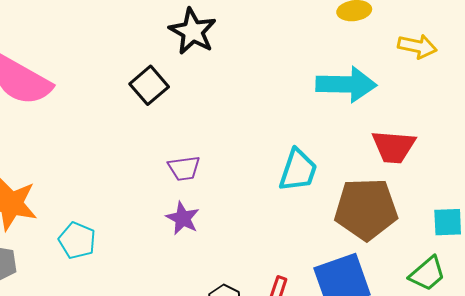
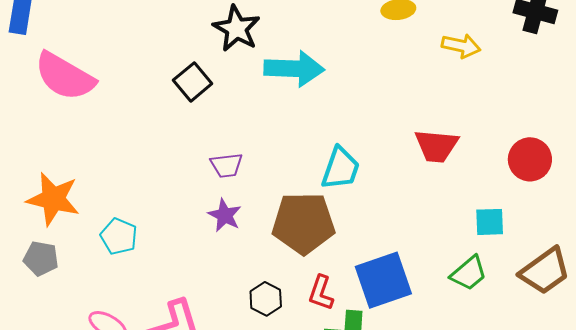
cyan arrow: (346, 84) -> (294, 69), moved
brown pentagon: (366, 209) -> (303, 223), moved

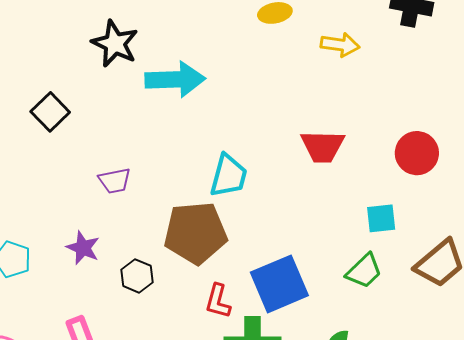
black square: (193, 82) -> (50, 112), moved
purple star: (225, 215) -> (83, 248), moved
black hexagon: (266, 299) -> (137, 276), moved

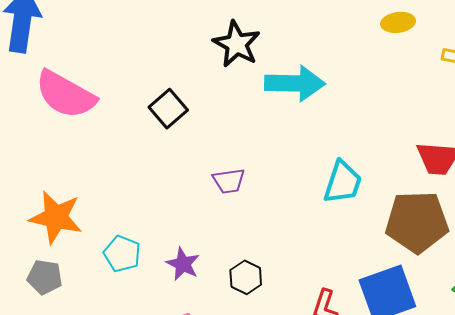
brown pentagon: (196, 233) -> (417, 222), moved
purple star: (83, 248) -> (183, 264), moved

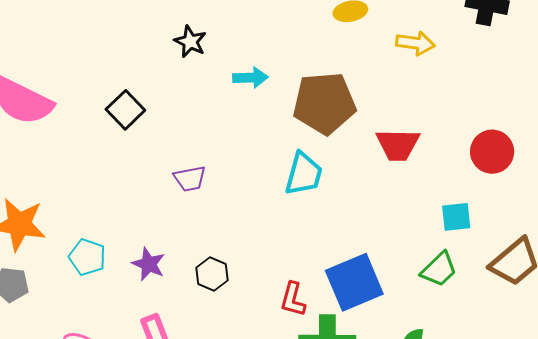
black star: (237, 44) -> (190, 42), size x0.7
cyan arrow: (295, 83) -> (250, 78), size x0.6
brown pentagon: (417, 222) -> (324, 103), moved

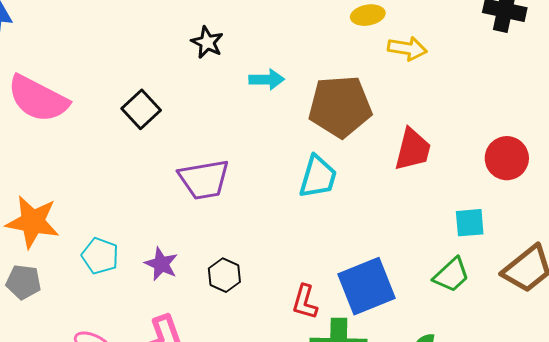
yellow arrow: (415, 43) -> (407, 49), moved
red trapezoid: (398, 145) -> (413, 149), turned -78
purple trapezoid: (190, 179) -> (204, 179), size x1.6

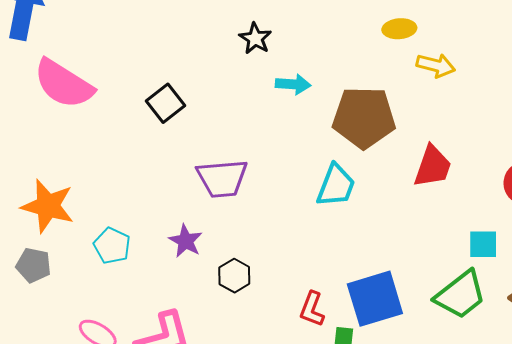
black star: (207, 42) -> (255, 38), moved
purple star: (161, 264) -> (186, 241), moved
green trapezoid: (451, 275) -> (460, 295), size x1.4

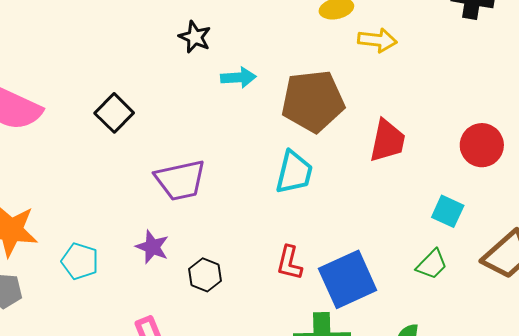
cyan square: (483, 244) -> (448, 211), turned 32
green trapezoid: (460, 295) -> (432, 264), size x0.6
red L-shape: (312, 309) -> (289, 263), moved

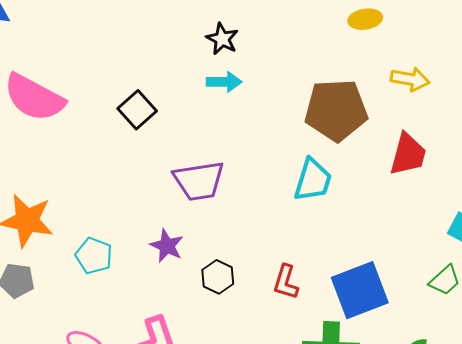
yellow arrow: (377, 40) -> (410, 79), moved
cyan arrow: (238, 78) -> (224, 82), moved
red L-shape: (289, 263) -> (286, 282), moved

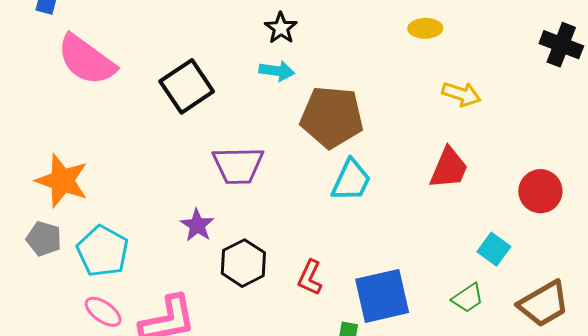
black square: (137, 110) -> (187, 86), size x1.4
brown pentagon: (336, 110) -> (332, 117), moved
cyan pentagon: (94, 256) -> (103, 251), moved, size x1.4
black hexagon: (218, 277) -> (243, 263), size x1.4

